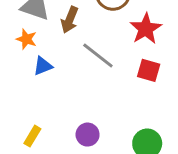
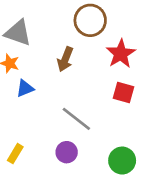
brown arrow: (70, 20) -> (65, 59), moved
gray line: (98, 56) -> (76, 119), moved

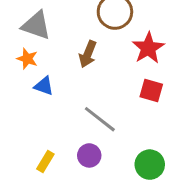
blue triangle: (25, 88) -> (44, 86), turned 42
yellow rectangle: (15, 154) -> (45, 162), moved

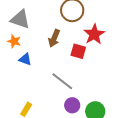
red square: (151, 90) -> (78, 51), moved
purple circle: (89, 155) -> (72, 105), moved

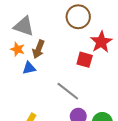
brown arrow: (54, 38) -> (38, 49), moved
blue triangle: (25, 59) -> (29, 68), turned -32

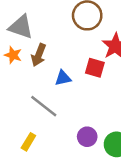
blue triangle: (29, 68) -> (63, 78), moved
gray line: (68, 91) -> (44, 106), moved

